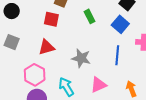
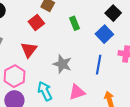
red square: (51, 19) -> (36, 22), turned 35
red triangle: (47, 47) -> (29, 50), turned -42

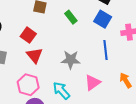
red square: (36, 22) -> (28, 35), moved

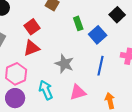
blue square: (103, 19) -> (98, 35), moved
red triangle: (34, 55) -> (32, 48), turned 30

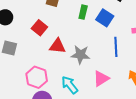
green rectangle: (78, 23) -> (83, 12), turned 48
red triangle: (32, 48) -> (57, 46), moved, turned 42

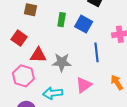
pink hexagon: (37, 77) -> (23, 76), moved
cyan arrow: (70, 85) -> (53, 93), turned -54

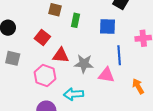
green rectangle: (62, 20) -> (76, 20), moved
blue square: (84, 24) -> (108, 26), turned -30
pink triangle: (84, 85) -> (106, 75), moved, turned 42

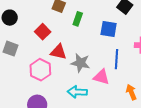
cyan arrow: (73, 94) -> (77, 92), moved

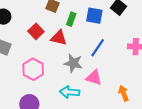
blue square: (109, 29) -> (94, 16), moved
red triangle: (58, 52) -> (59, 38), moved
blue line: (116, 59) -> (98, 48), moved, turned 30

